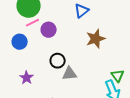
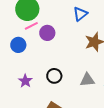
black circle: (58, 61) -> (54, 76), moved
gray triangle: (70, 74) -> (87, 80), moved

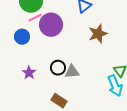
purple circle: (47, 33) -> (51, 25), size x1.5
gray triangle: (87, 80) -> (72, 72), moved

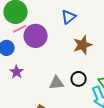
black circle: (58, 68) -> (79, 79), moved
purple star: (29, 73) -> (17, 72), moved

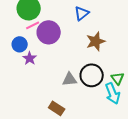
purple star: (17, 72) -> (30, 58), moved
black circle: (79, 79) -> (92, 75), size x1.5

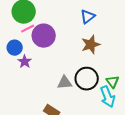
blue triangle: (82, 13) -> (88, 17), moved

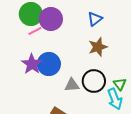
purple circle: (44, 36) -> (51, 19), moved
blue circle: (15, 48) -> (49, 64), moved, size x1.5
purple star: (25, 62) -> (32, 64), size x1.5

